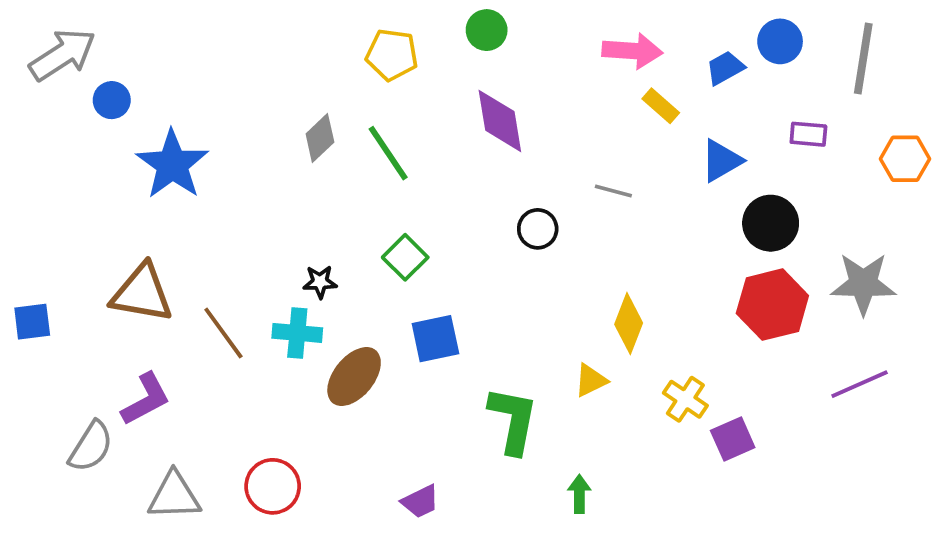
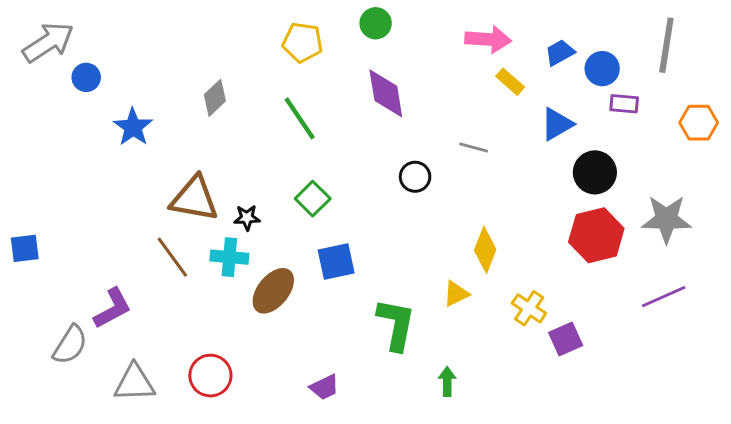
blue circle: (780, 41) -> (602, 69), moved
gray diamond: (320, 138) -> (215, 98), moved
blue star: (172, 164) -> (133, 127), size x0.7
brown triangle: (142, 293) -> (194, 199), moved

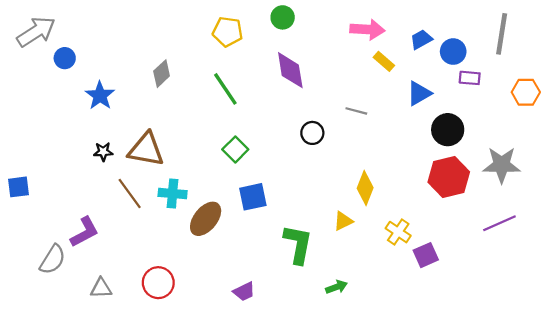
black star: (247, 218) -> (103, 152), moved
green arrow: (447, 381) -> (337, 287), turned 70
gray triangle: (134, 383) -> (101, 288), size x0.7

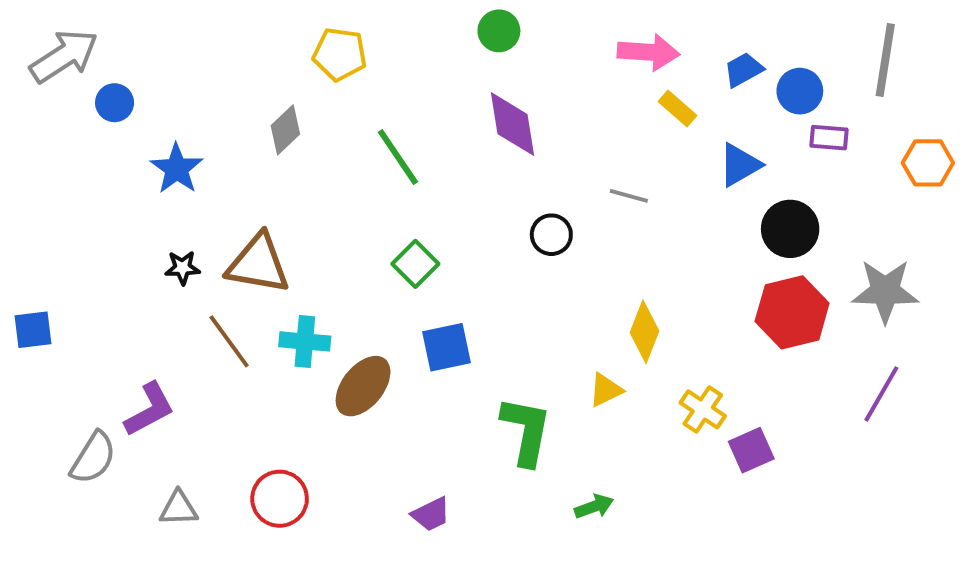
yellow pentagon: (228, 32) -> (340, 54), moved
purple line: (499, 223) -> (881, 394), turned -36

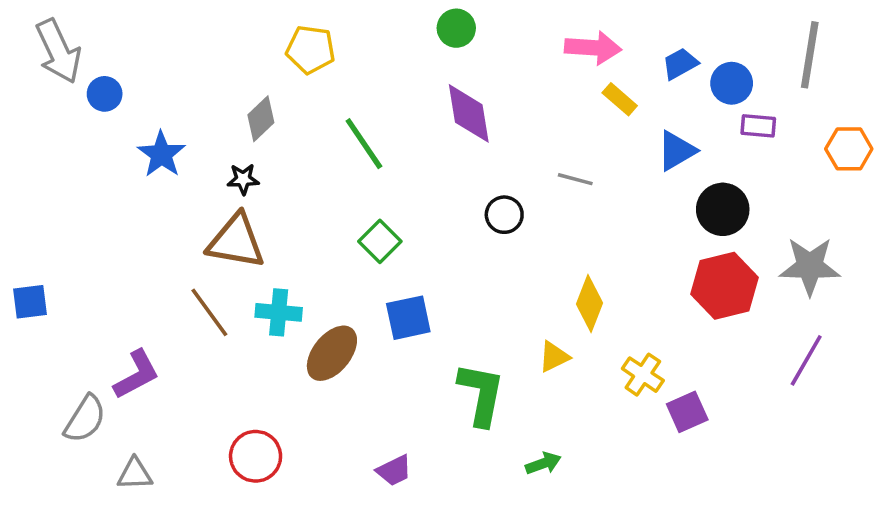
gray arrow: (64, 56) -> (58, 51), turned 98
black star: (182, 268) -> (243, 179), moved
gray triangle: (179, 508) -> (135, 474), moved

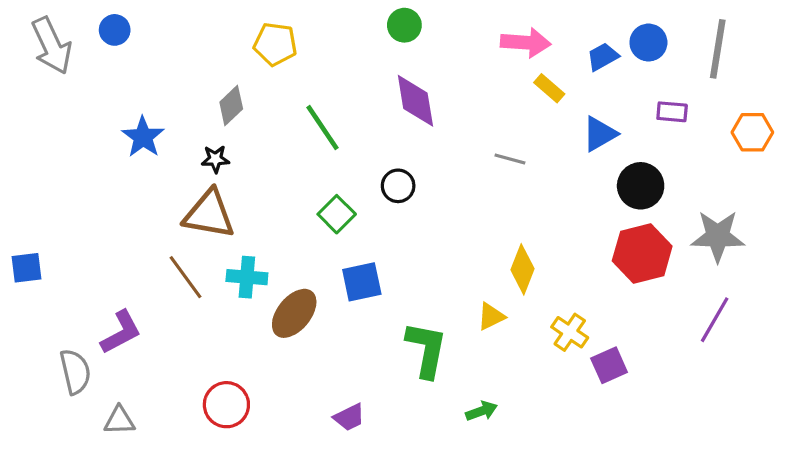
blue circle: (732, 83) -> (648, 43), moved
blue circle: (105, 94) -> (115, 30), moved
black circle: (504, 215) -> (398, 186), moved
gray semicircle: (85, 419) -> (75, 372), turned -45

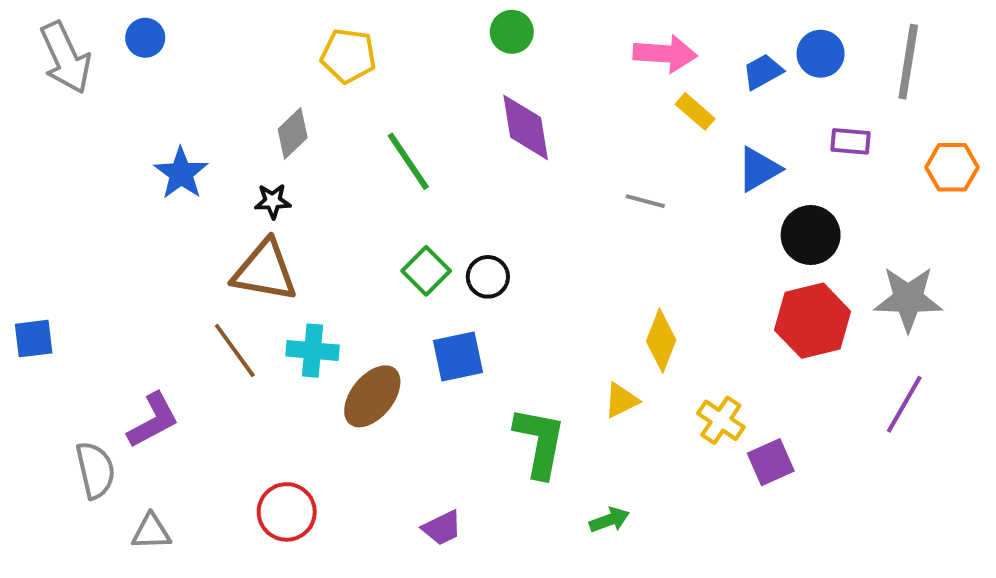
black circle: (398, 186) -> (488, 277), moved

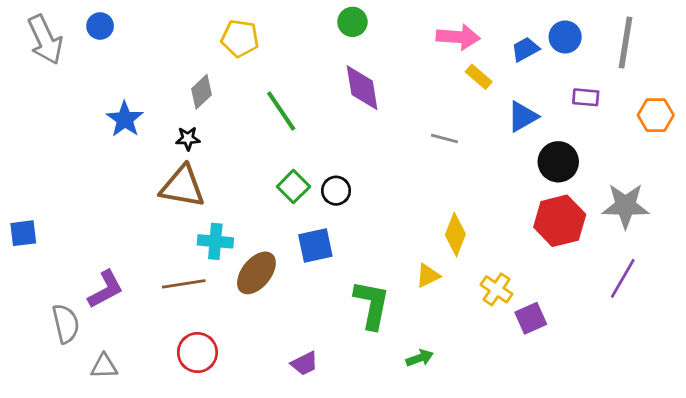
brown line: (235, 351) -> (184, 284), moved, turned -63

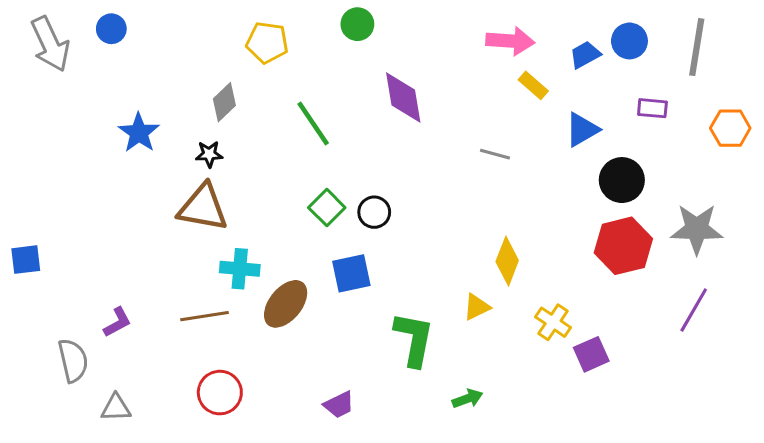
green circle: (352, 22) -> (357, 24), moved
purple L-shape: (106, 289) -> (117, 322), size x0.7

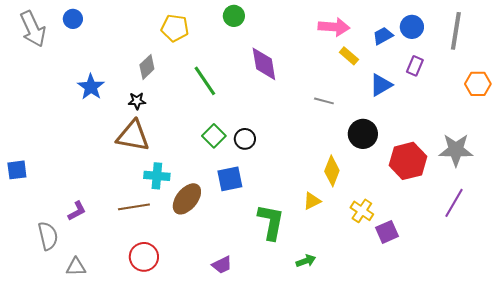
purple rectangle: (652, 108) -> (415, 66), moved, turned -72
black circle: (622, 180) -> (363, 134), moved

